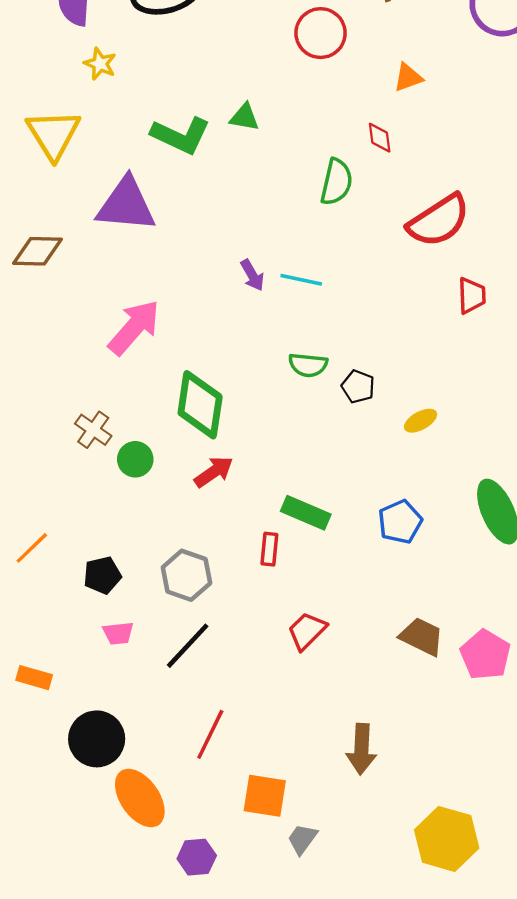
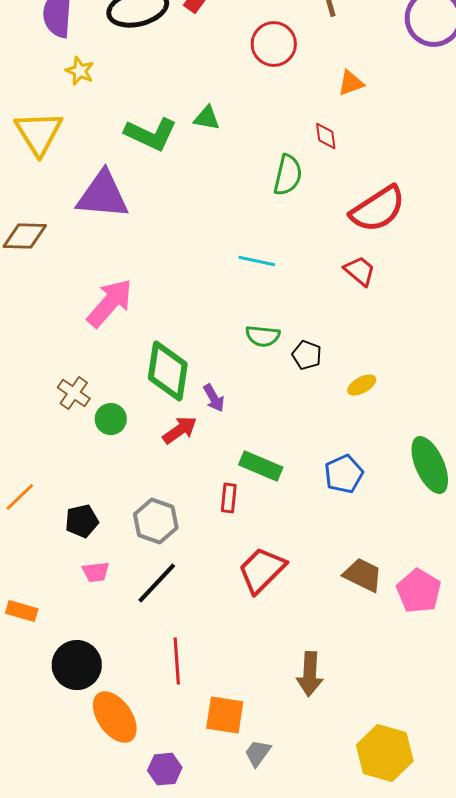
purple arrow: (252, 275) -> (214, 398), moved
red trapezoid: (472, 296) -> (360, 271), moved, turned -48
red trapezoid: (307, 631) -> (262, 570), size x1.4
red line: (210, 734) -> (177, 661), turned -30

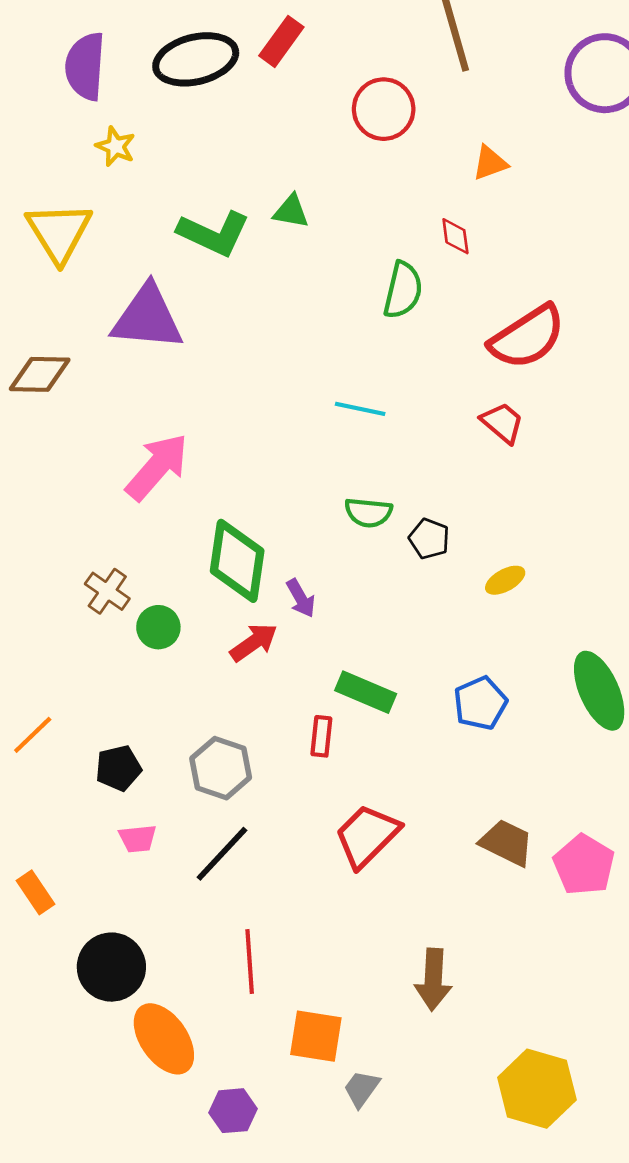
orange rectangle: (22, 611) -> (35, 892), turned 40

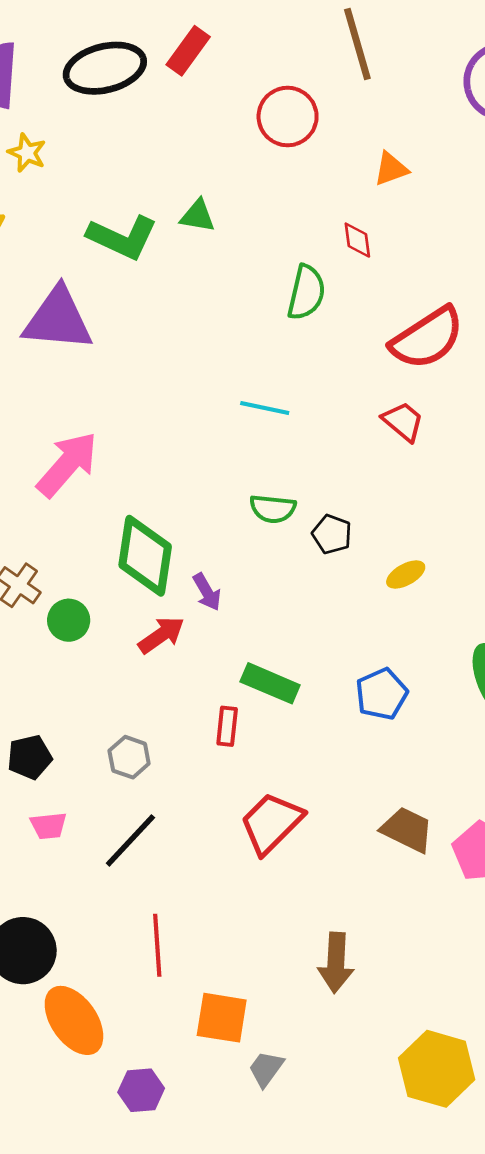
gray hexagon: (221, 768) -> (129, 757), size x0.7

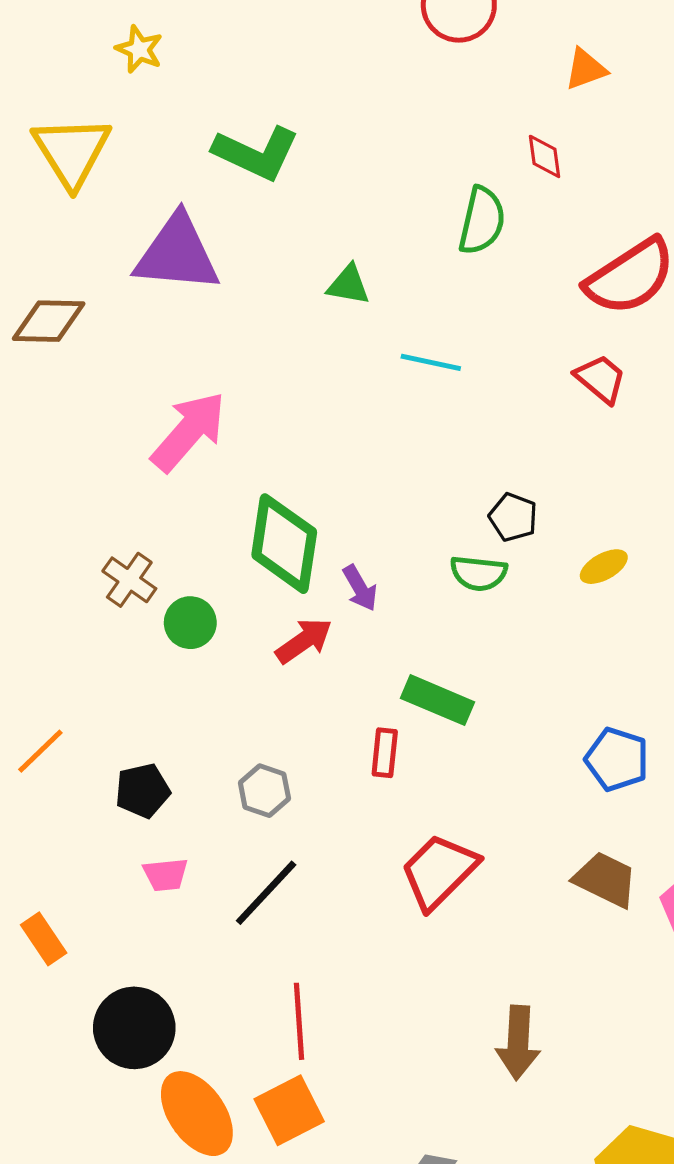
green triangle: (198, 216) -> (348, 285), moved
green semicircle: (273, 509) -> (479, 573), moved
blue pentagon: (382, 694) -> (617, 759), moved, turned -30
orange square: (222, 1018) -> (289, 1110), moved, turned -36

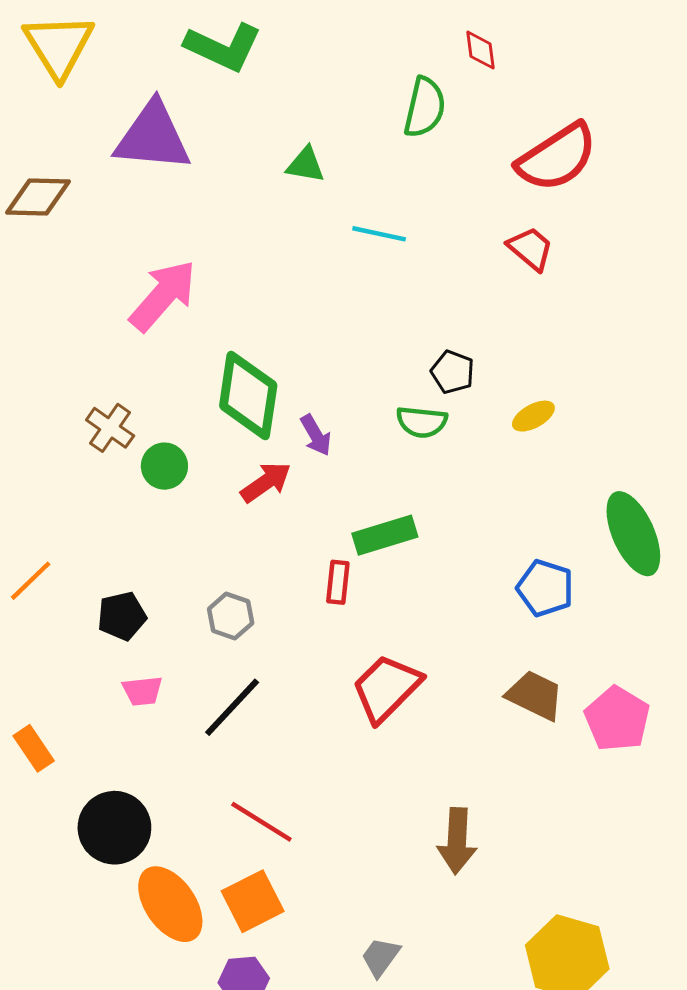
green rectangle: (437, 700) -> (385, 535), turned -40
red line: (299, 1021) -> (261, 822), turned -54

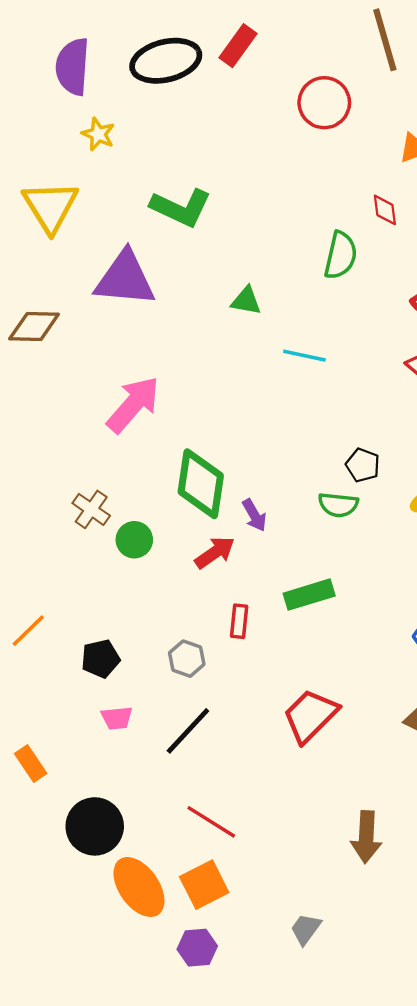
red rectangle: (338, 582) -> (239, 621), moved

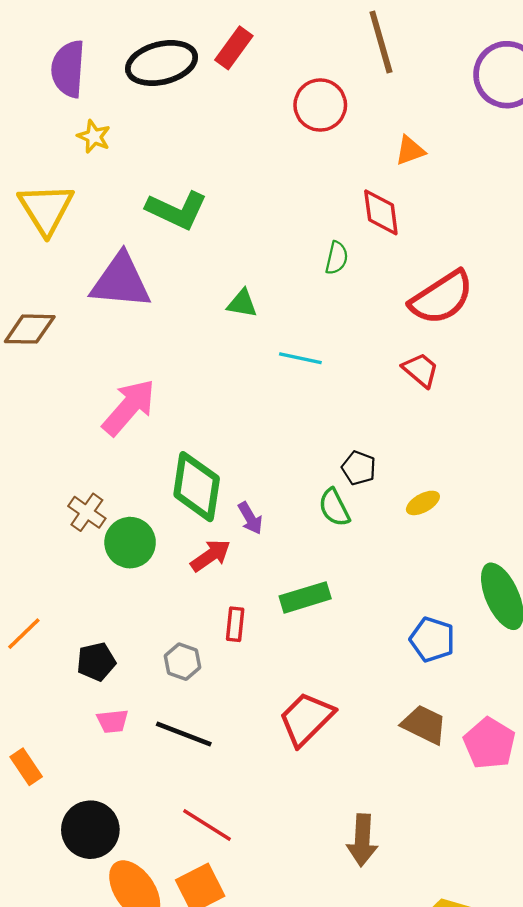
red diamond: (385, 210) -> (381, 212), size x1.5
green semicircle: (341, 255) -> (337, 258), size x0.7
green semicircle: (338, 505) -> (334, 508), turned 57
green circle: (134, 540) -> (130, 543), size x1.4
black line: (188, 731) -> (184, 734), turned 68

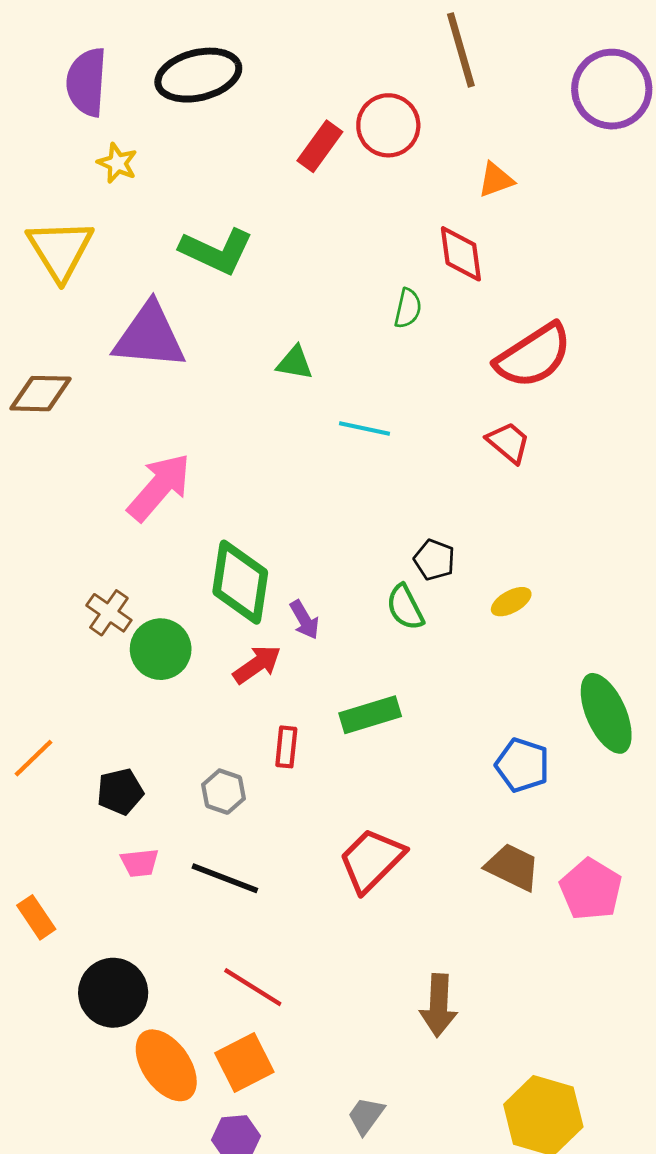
red rectangle: (234, 48) -> (320, 146), moved

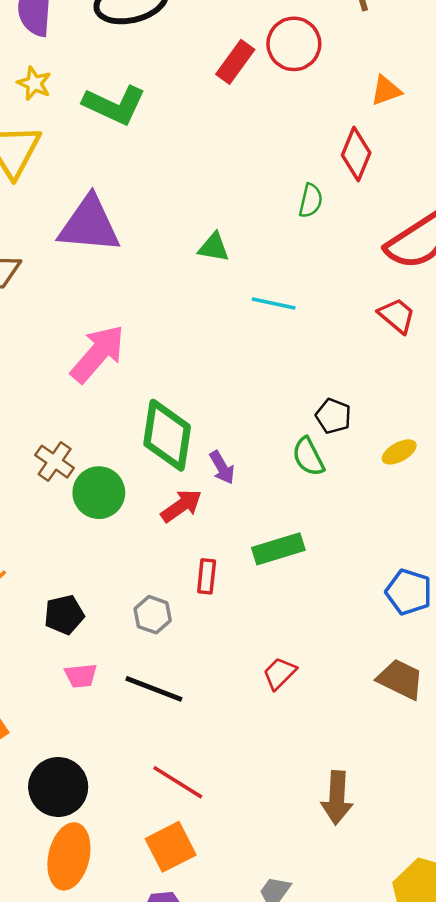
yellow star: (117, 163) -> (34, 83), moved
green L-shape: (216, 251) -> (114, 105), moved
red diamond: (461, 254) -> (356, 154), turned 30
red trapezoid: (372, 860) -> (280, 673), size x0.6
orange ellipse: (166, 1065) -> (69, 856), moved, turned 48

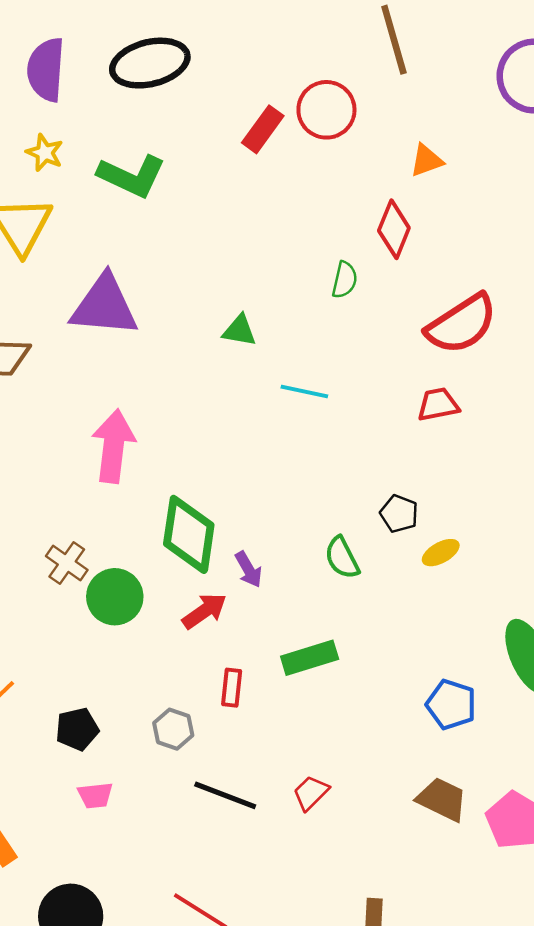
red trapezoid: (397, 316) -> (438, 405), turned -51
pink arrow: (98, 354) -> (113, 446), turned -34
black pentagon: (333, 416) -> (399, 514), moved
black line: (154, 689) -> (225, 795), moved

